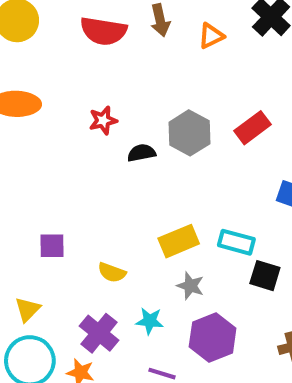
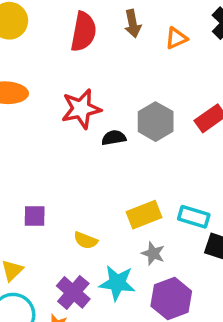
red semicircle: (103, 31) -> (84, 32), turned -90
red star: (103, 120) -> (81, 109), size x1.6
cyan star: (150, 321) -> (117, 283), size x1.5

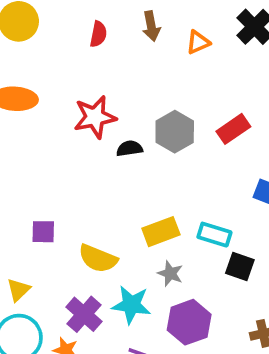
red semicircle: (84, 32) -> (98, 34), size x0.6
yellow semicircle: (86, 240) -> (98, 258), size x1.5

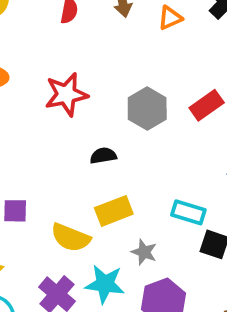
black semicircle: (129, 149) -> (103, 156), moved
yellow rectangle: (161, 232) -> (114, 211), moved

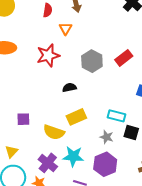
orange triangle: (170, 18) -> (66, 29), moved, turned -32
gray star: (144, 252) -> (107, 137), moved

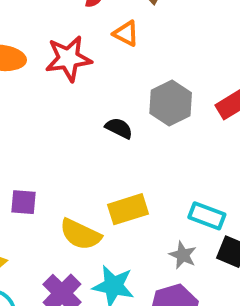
orange triangle: (66, 29) -> (126, 33), turned -40
red star: (48, 55) -> (68, 59), moved
black semicircle: (69, 87) -> (119, 128), moved, turned 32

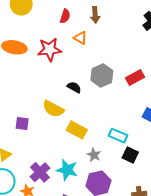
yellow rectangle: (128, 209) -> (77, 130), turned 42
yellow semicircle: (80, 234) -> (53, 109), moved
gray star: (183, 255) -> (94, 155), moved

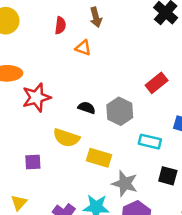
red star: (50, 49) -> (36, 97), moved
gray hexagon: (102, 75) -> (120, 111), moved
cyan rectangle: (118, 136) -> (150, 142), moved
gray star: (94, 155) -> (125, 184), size x1.5

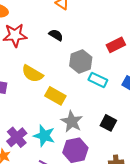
black semicircle: (87, 108) -> (56, 35), moved
cyan rectangle: (150, 142) -> (98, 80), moved

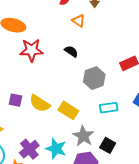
yellow semicircle: (32, 74) -> (40, 103), moved
cyan rectangle: (98, 80) -> (109, 108), moved, turned -36
black square: (108, 123) -> (108, 145), moved

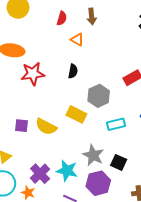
black semicircle: (71, 51) -> (73, 71), turned 72
yellow rectangle: (68, 110) -> (76, 114), moved

